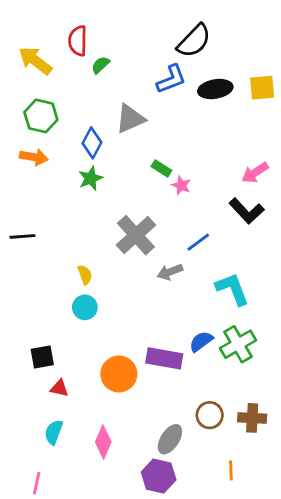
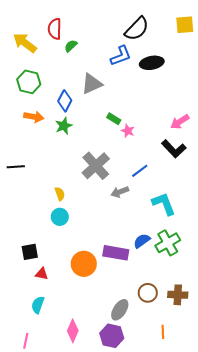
yellow square: (262, 88) -> (185, 25), moved
orange arrow: (34, 157) -> (34, 117), moved
pink diamond: (103, 442) -> (73, 331), moved

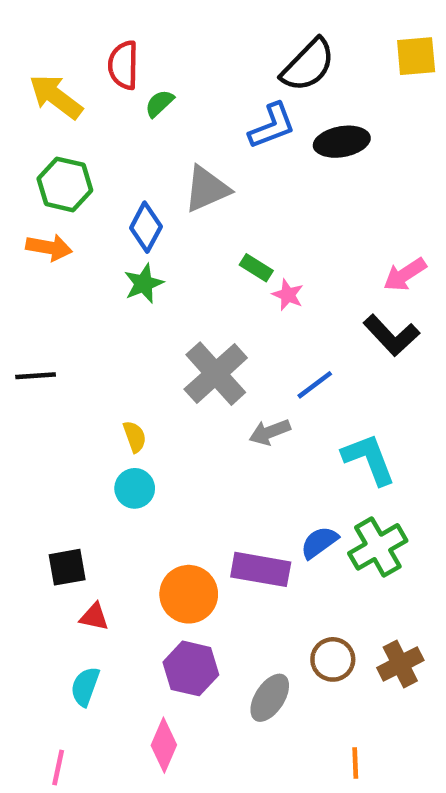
orange arrow: (34, 117) -> (49, 247), moved
brown cross: (178, 295) -> (400, 664), turned -30
orange line: (163, 332) -> (355, 763), moved
purple hexagon: (112, 336) -> (191, 668), moved

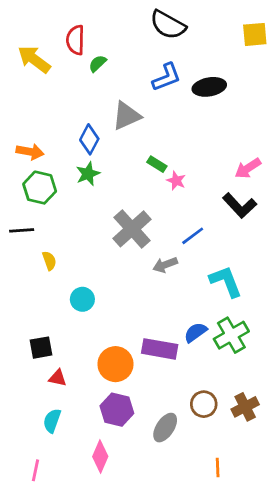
black semicircle: (308, 65) -> (168, 25), moved, turned 75
green hexagon: (65, 184) -> (40, 188), moved
yellow semicircle: (135, 437) -> (49, 261), moved

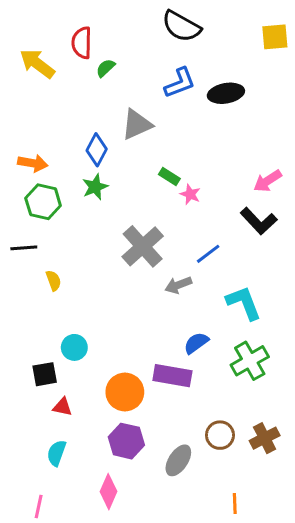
cyan circle: (82, 299) -> (74, 347), moved
blue semicircle: (195, 332) -> (196, 343), moved

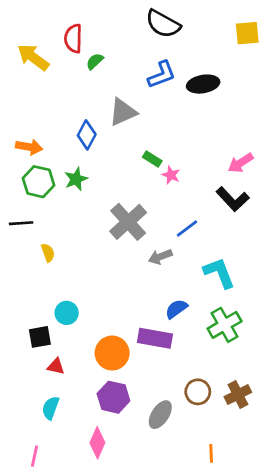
green star: (95, 187) -> (76, 179), moved

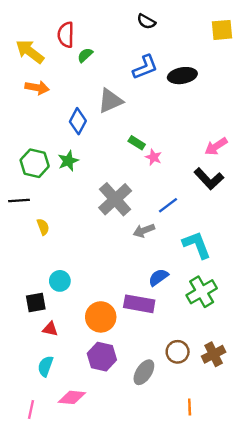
black semicircle: (163, 24) -> (146, 21), size x0.6
orange arrow: (29, 147) -> (37, 88), moved
pink diamond: (97, 443) -> (72, 397), moved, turned 72

